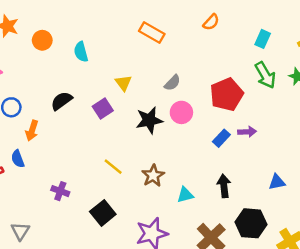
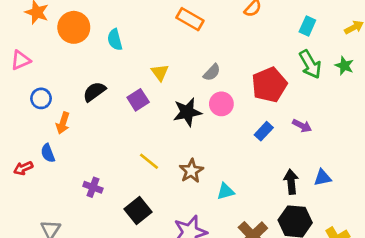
orange circle: (42, 40) -> (74, 27), size x1.5
purple arrow: (247, 132) -> (302, 126), moved, turned 30
black arrow: (224, 186) -> (291, 182), moved

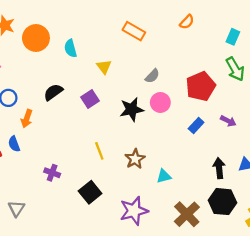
yellow triangle: (160, 72) -> (104, 67), moved
yellow line: (149, 161) -> (99, 151), turned 30

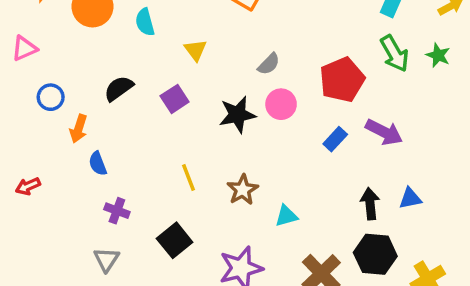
purple arrow: (228, 121) -> (384, 132), size x1.5
blue semicircle: (14, 144) -> (98, 164), moved
gray triangle: (16, 208) -> (106, 260), moved

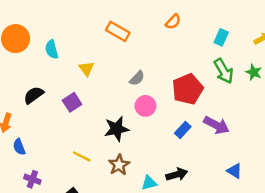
black star: (237, 115) -> (117, 129), moved
yellow line: (189, 177) -> (82, 156), turned -42
blue triangle: (410, 198) -> (234, 171), turned 42
black arrow: (370, 204) -> (177, 174), moved, turned 80

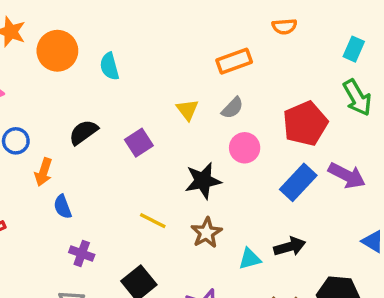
orange semicircle: (173, 22) -> (284, 26), turned 42
orange rectangle: (118, 31) -> (234, 61), moved, turned -50
yellow triangle: (87, 69) -> (187, 110), moved
blue rectangle: (183, 130) -> (298, 182), size x1.5

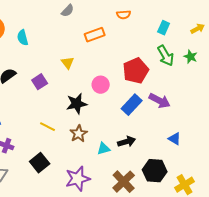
gray semicircle: (232, 108) -> (68, 11), moved

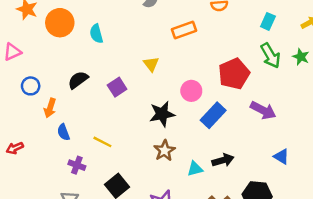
blue rectangle: (132, 105) -> (213, 115), moved
yellow line: (48, 127) -> (102, 142), moved

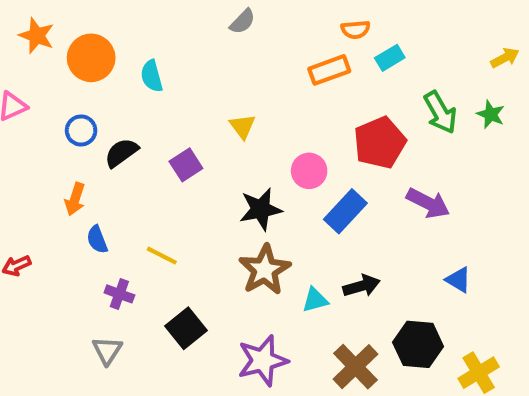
cyan rectangle: (268, 21) -> (390, 58), moved, turned 35
orange rectangle: (184, 30) -> (329, 70), moved
blue circle: (31, 86) -> (81, 130), moved
brown star: (165, 150) -> (265, 270), size x1.4

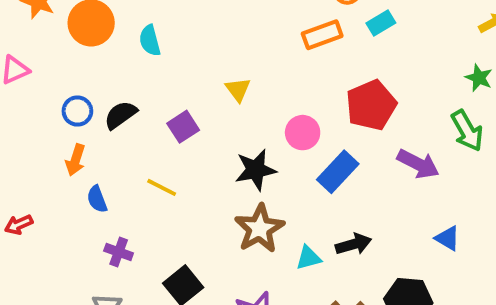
green arrow: (440, 112) -> (467, 131), moved
blue circle: (81, 130) -> (77, 111), moved
yellow line: (162, 256) -> (162, 187), moved

